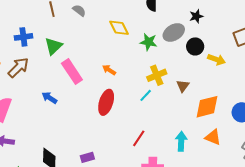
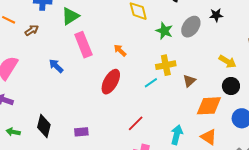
gray ellipse: (174, 32) -> (191, 27), turned -35
black circle: (195, 46) -> (231, 86), moved
brown arrow: (18, 68) -> (32, 30), size x0.6

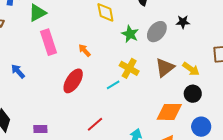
yellow cross: (166, 65) -> (129, 68), turned 36
blue arrow: (56, 66) -> (18, 71), moved
brown triangle: (189, 81) -> (165, 67), moved, size x1.5

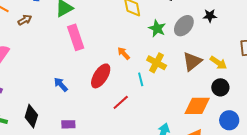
orange arrow: (85, 50) -> (124, 53), moved
blue arrow: (18, 71) -> (61, 85), moved
cyan line: (113, 85) -> (141, 79), turned -72
red line: (95, 124) -> (121, 102), moved

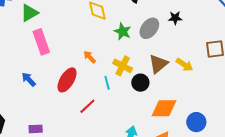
blue arrow: (61, 85) -> (29, 79), moved
black circle: (220, 87) -> (140, 83), moved

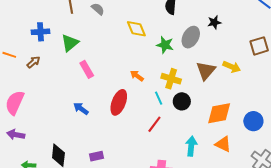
pink rectangle: (41, 42) -> (87, 69), size x0.7
black circle: (140, 83) -> (182, 101), moved
red line: (87, 106) -> (154, 124), moved

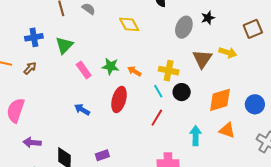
black star: (214, 22) -> (208, 18), moved
green star: (165, 45) -> (111, 66), moved
purple arrow: (16, 135) -> (32, 143), moved

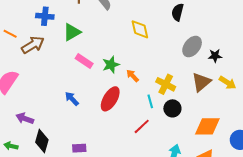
black star: (208, 18) -> (215, 56), moved
green star: (111, 66) -> (111, 65), turned 30
brown arrow: (30, 68) -> (33, 45), size x1.6
pink rectangle: (84, 70) -> (84, 61), turned -36
purple arrow: (32, 143) -> (25, 118), moved

